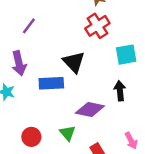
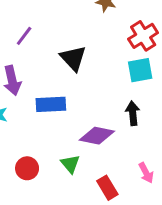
red cross: (97, 26) -> (143, 36), moved
black triangle: (74, 62) -> (73, 58), moved

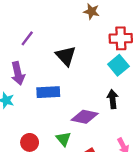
red cross: (143, 36) -> (121, 38), turned 30
cyan square: (140, 70) -> (118, 65), turned -30

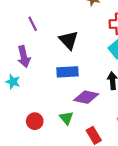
purple line: (27, 38) -> (33, 24), turned -64
blue rectangle: (48, 92) -> (68, 72), moved

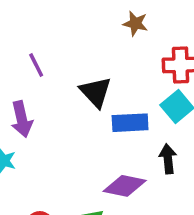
blue rectangle: (68, 72) -> (130, 123), moved

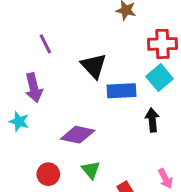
purple diamond: (125, 186) -> (78, 135), moved

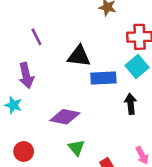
black triangle: (94, 66) -> (79, 56), turned -40
red circle: (48, 174) -> (24, 151), moved

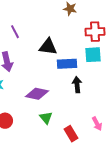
cyan square: (137, 66) -> (93, 55), turned 36
black arrow: (131, 104) -> (77, 85), moved

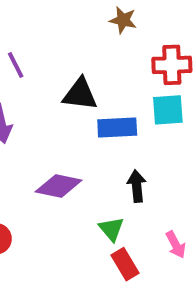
black arrow: (77, 85) -> (137, 186), moved
green triangle: (46, 118) -> (111, 229), moved

